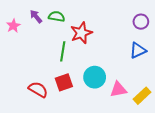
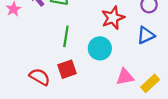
red star: (81, 33) -> (113, 18), moved
cyan circle: (95, 77) -> (100, 48), moved

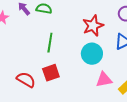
cyan circle: (100, 48) -> (92, 54), moved

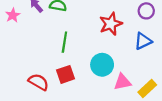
cyan circle: (92, 54) -> (102, 65), moved

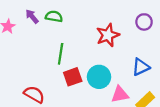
blue triangle: (143, 41) -> (141, 67), moved
red square: (65, 74) -> (73, 77), moved

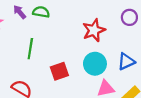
green line: (61, 54) -> (30, 49), moved
cyan circle: (99, 77) -> (95, 64), moved

